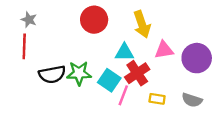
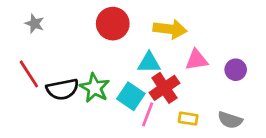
yellow arrow: (142, 24) -> (170, 29), turned -64
red line: (24, 46) -> (29, 74), moved, turned -35
purple circle: (197, 58) -> (236, 70), size x0.6
green star: (79, 73) -> (95, 88), turned 30

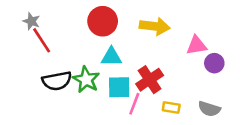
pink triangle: (197, 60) -> (197, 45), moved
cyan triangle: (149, 63) -> (111, 57), moved
red line: (29, 74) -> (42, 40), moved
cyan square: (131, 96) -> (119, 87), turned -35

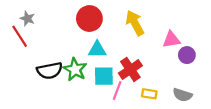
yellow arrow: (155, 26) -> (135, 23), turned -125
red line: (42, 40) -> (20, 36), moved

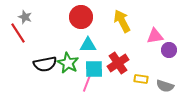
pink line: (117, 90) -> (87, 83), moved
yellow rectangle: (149, 94) -> (141, 79), moved

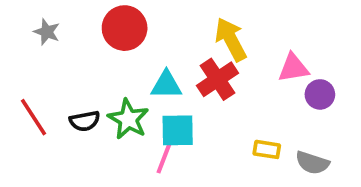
red circle: (81, 17) -> (125, 28), moved
red line: (18, 33) -> (34, 117), moved
red cross: (118, 63) -> (217, 79), moved
black semicircle: (45, 64) -> (85, 121), size x0.7

